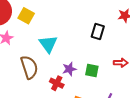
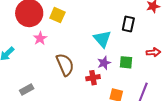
cyan triangle: (48, 44) -> (102, 39), moved
red cross: (57, 83) -> (93, 78), turned -32

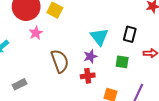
black rectangle: (128, 24) -> (130, 34), moved
purple star: (104, 63) -> (90, 56), moved

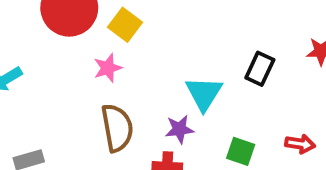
pink star: (36, 33) -> (108, 68), moved
black rectangle: (130, 34) -> (260, 69), moved

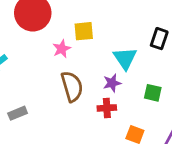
yellow square: (125, 25) -> (84, 31), moved, turned -36

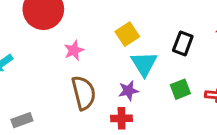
yellow square: (84, 31) -> (127, 34), moved, turned -30
green square: (153, 93) -> (180, 89), moved, turned -36

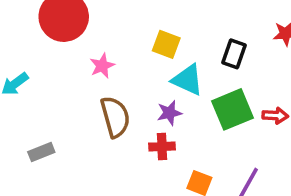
yellow square: (127, 34) -> (166, 44), turned -35
cyan triangle: (144, 64) -> (188, 80), turned -32
green square: (180, 89) -> (232, 109), size x1.6

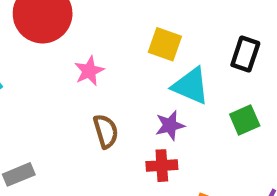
green square: (232, 109) -> (245, 120), size x0.6
brown semicircle: (115, 117) -> (106, 131), size x0.7

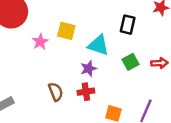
yellow square: (165, 44) -> (66, 31), moved
brown semicircle: (106, 131) -> (56, 92), moved

